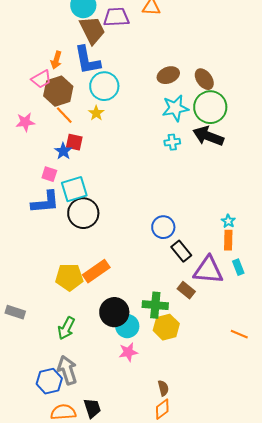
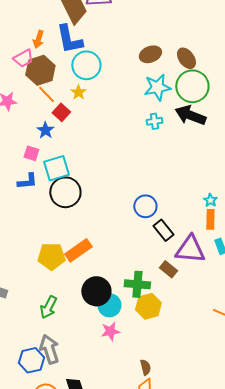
red square: (74, 142) -> (61, 112), moved, turned 30
blue L-shape: (45, 202) -> (27, 181), size x0.7

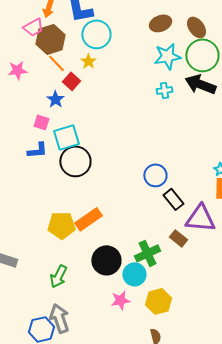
green cross: (137, 284) -> (147, 253), turned -30
cyan circle: (109, 305) -> (134, 274), moved
yellow hexagon: (148, 306) -> (158, 301), moved

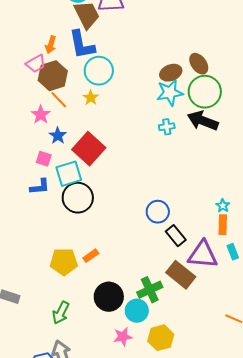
brown ellipse: (160, 23) -> (171, 73), moved
pink star: (17, 70) -> (41, 115), moved, turned -30
red square: (71, 81) -> (89, 149), moved, size x1.8
orange rectangle: (88, 219) -> (91, 256), size x0.6
brown rectangle: (178, 238) -> (181, 275), size x1.6

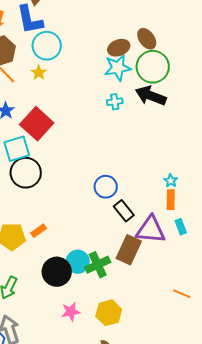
brown rectangle: (181, 275) -> (129, 250), turned 76
cyan circle: (137, 311) -> (78, 262), moved

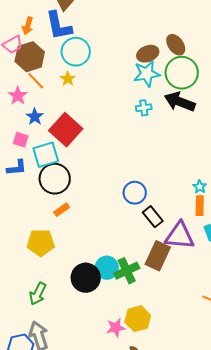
orange rectangle: (39, 231) -> (62, 210), moved
pink star: (71, 312) -> (116, 328), moved

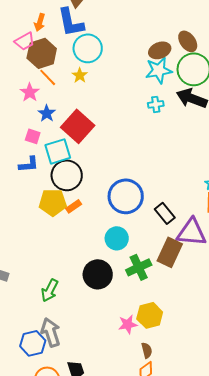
blue circle: (135, 193) -> (126, 196), moved, size x1.5
yellow pentagon: (41, 243) -> (53, 202), moved
cyan circle: (107, 268) -> (117, 238), moved

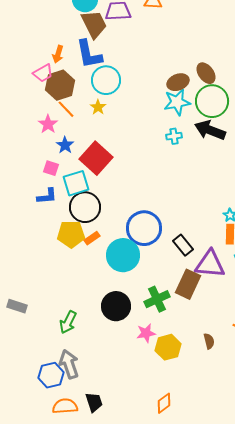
cyan circle: (117, 238) -> (123, 255), moved, size x1.4
pink star: (128, 324) -> (146, 333), moved
brown semicircle: (147, 350) -> (209, 341), moved

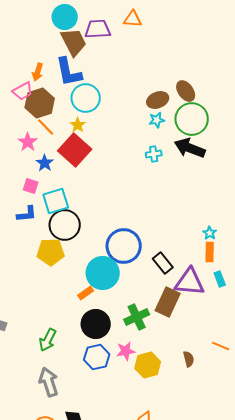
cyan star: (177, 102) -> (157, 120), size x0.6
red square: (96, 158) -> (75, 150), moved
orange rectangle: (92, 238) -> (86, 293), moved
blue hexagon: (51, 375) -> (97, 357), moved

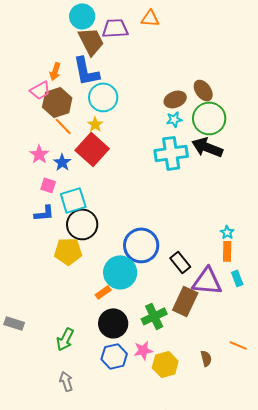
pink star: (28, 142) -> (39, 154), moved
cyan cross: (154, 154) -> (171, 153), size x2.0
gray arrow: (49, 382) -> (66, 381), size x0.7

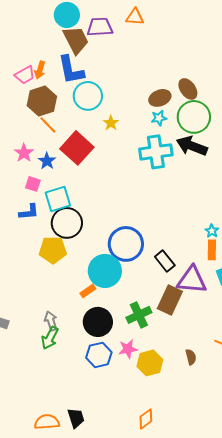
pink trapezoid: (40, 90) -> (25, 75), moved
yellow star: (95, 124) -> (111, 123), moved
gray arrow: (66, 381) -> (51, 321), moved

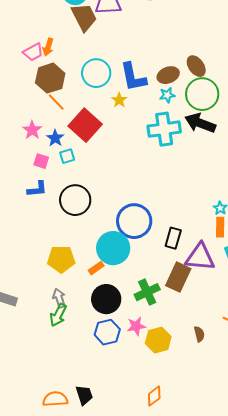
blue L-shape: (71, 70) -> (133, 77), moved
cyan square: (58, 199) -> (67, 156), moved, size x0.6
yellow pentagon: (53, 250) -> (61, 259), moved
black rectangle: (165, 261) -> (173, 238), turned 55

